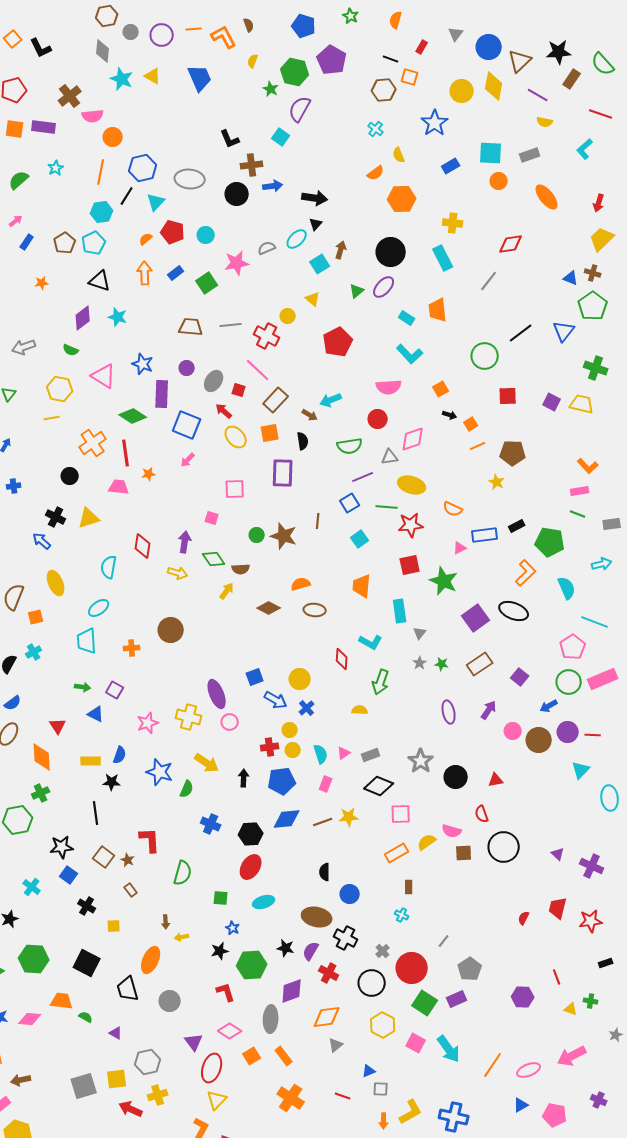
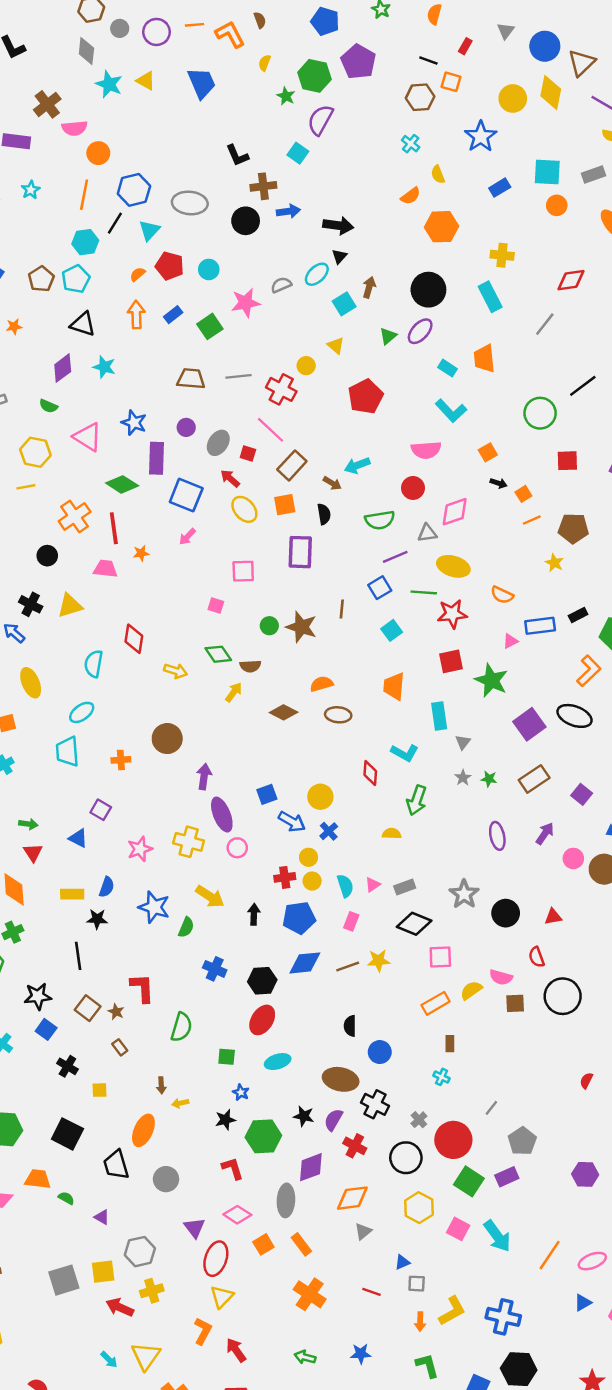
purple arrow: (185, 542) -> (204, 777), moved
green arrow: (83, 687) -> (28, 824), moved

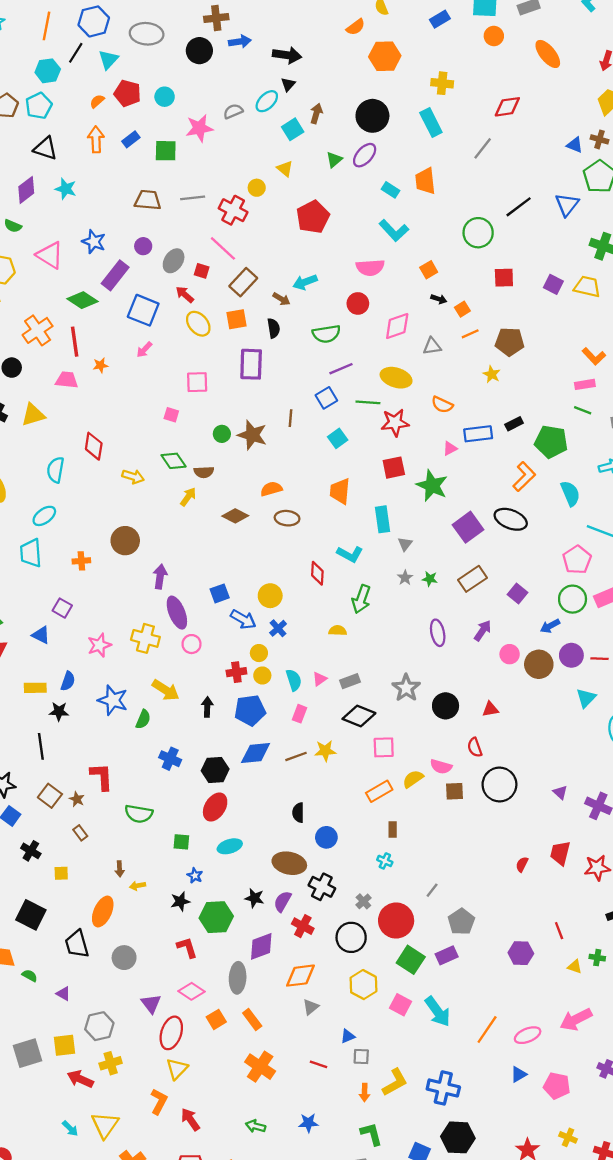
green square: (210, 326) -> (166, 151), turned 35
purple rectangle: (157, 458) -> (115, 275), turned 36
gray triangle: (427, 533) -> (432, 346), moved
green semicircle: (181, 1027) -> (139, 814), turned 84

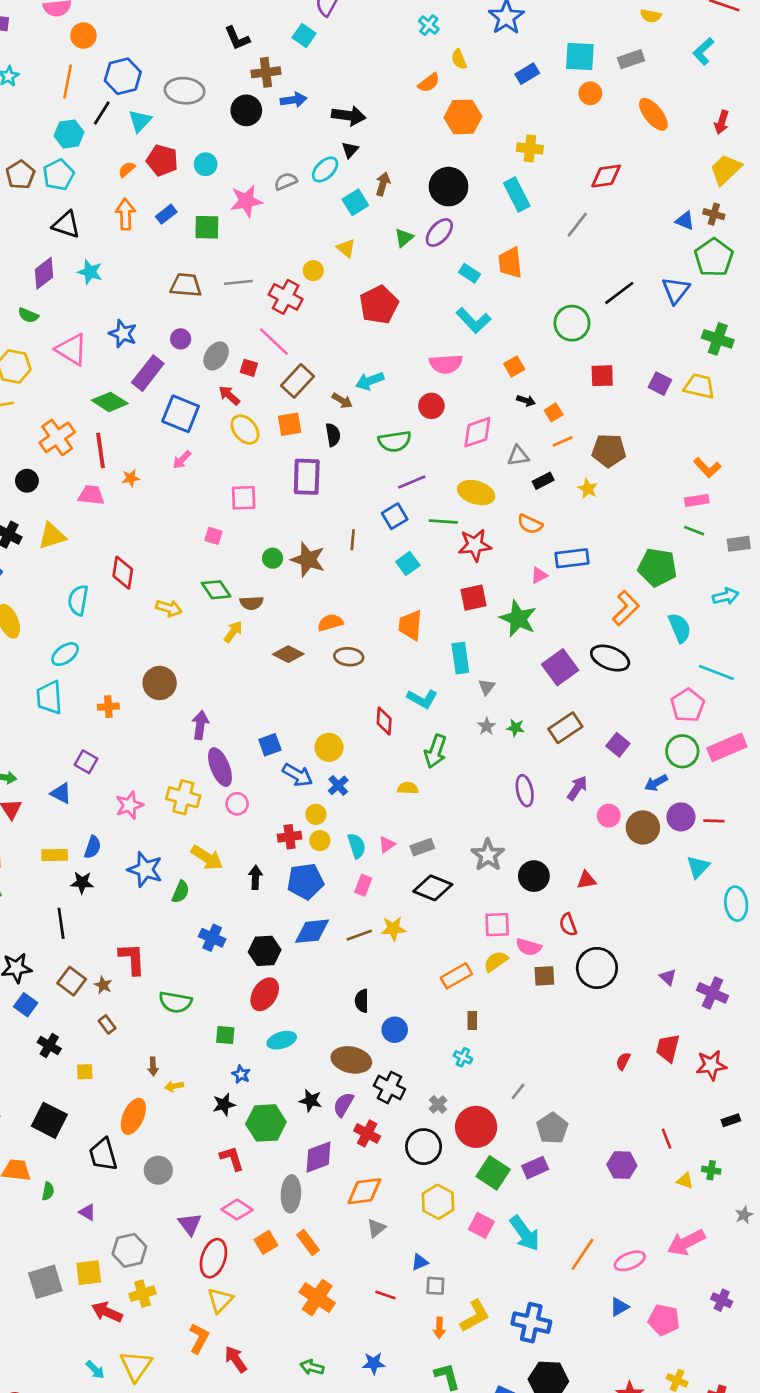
black rectangle: (514, 424) -> (543, 481), moved
pink square: (384, 747) -> (497, 925), moved
green semicircle: (30, 976) -> (48, 1191), turned 72

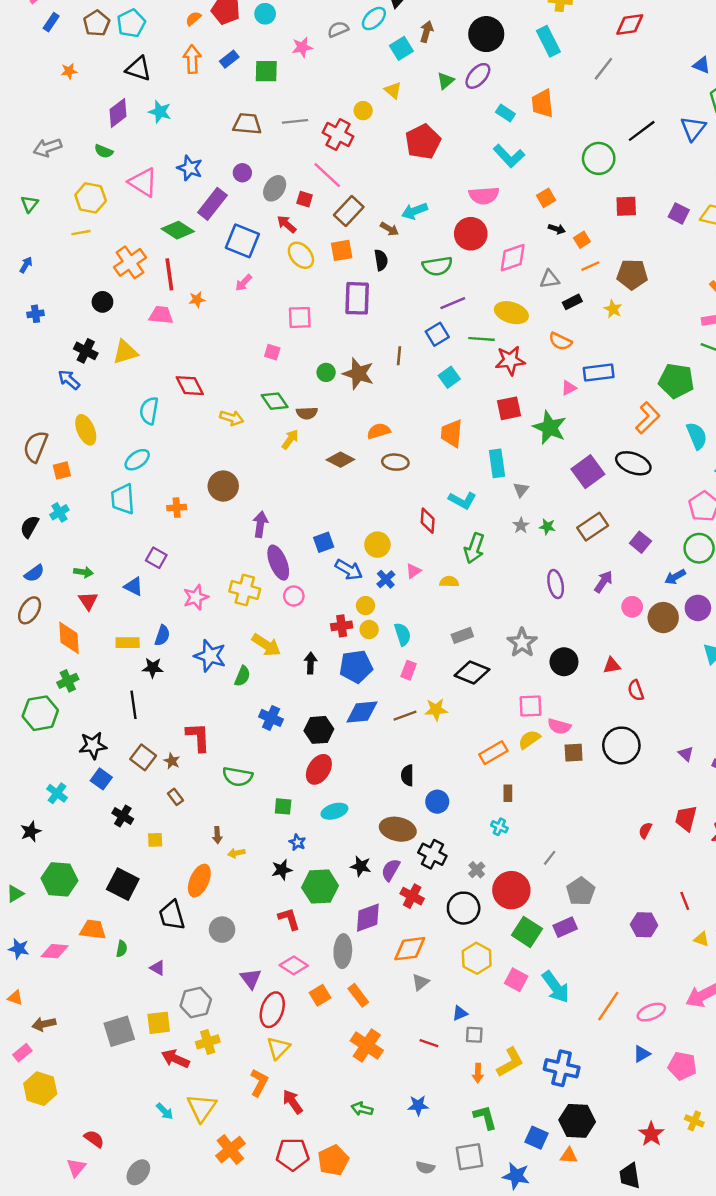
pink star: (246, 201) -> (302, 47), size x0.7
red circle: (431, 406) -> (471, 234), size x1.4
red diamond: (123, 573) -> (190, 386), turned -36
pink triangle: (387, 845) -> (413, 571), moved
red semicircle: (568, 925) -> (636, 690), moved

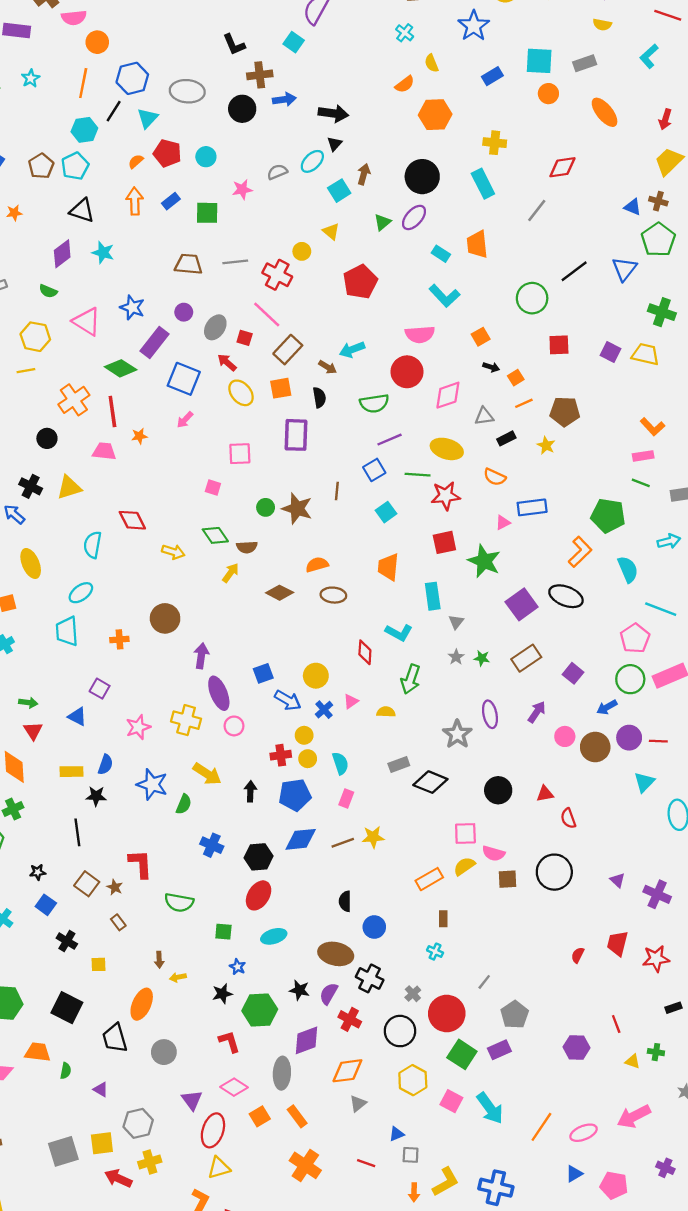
gray star: (522, 643) -> (457, 734), moved
black diamond: (472, 673) -> (430, 782), moved
black star: (93, 745) -> (38, 872), size x0.6
yellow triangle: (278, 1048) -> (219, 1168), turned 30

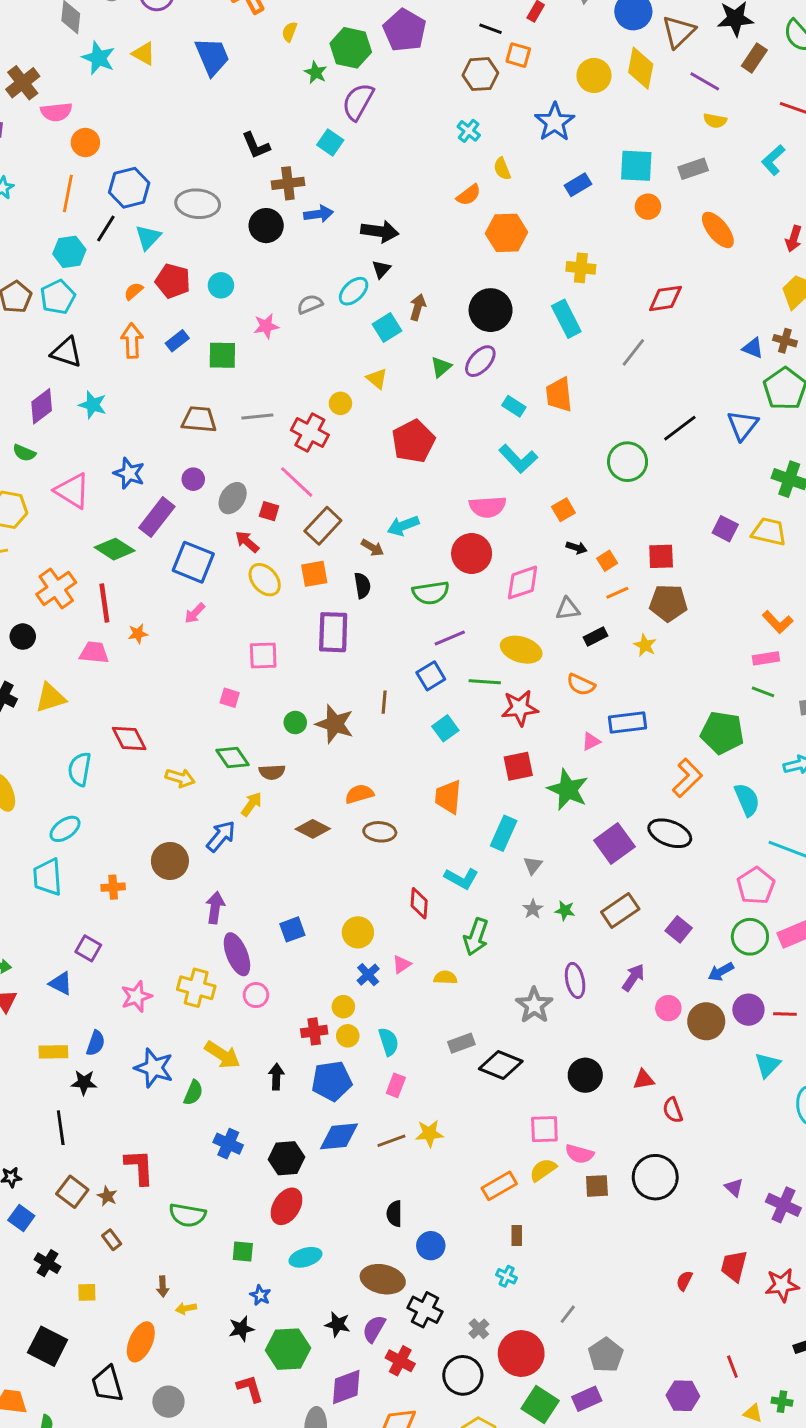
red square: (559, 345) -> (661, 556), moved
cyan rectangle: (433, 596) -> (504, 833), turned 32
blue arrow: (288, 700) -> (221, 836), moved, turned -80

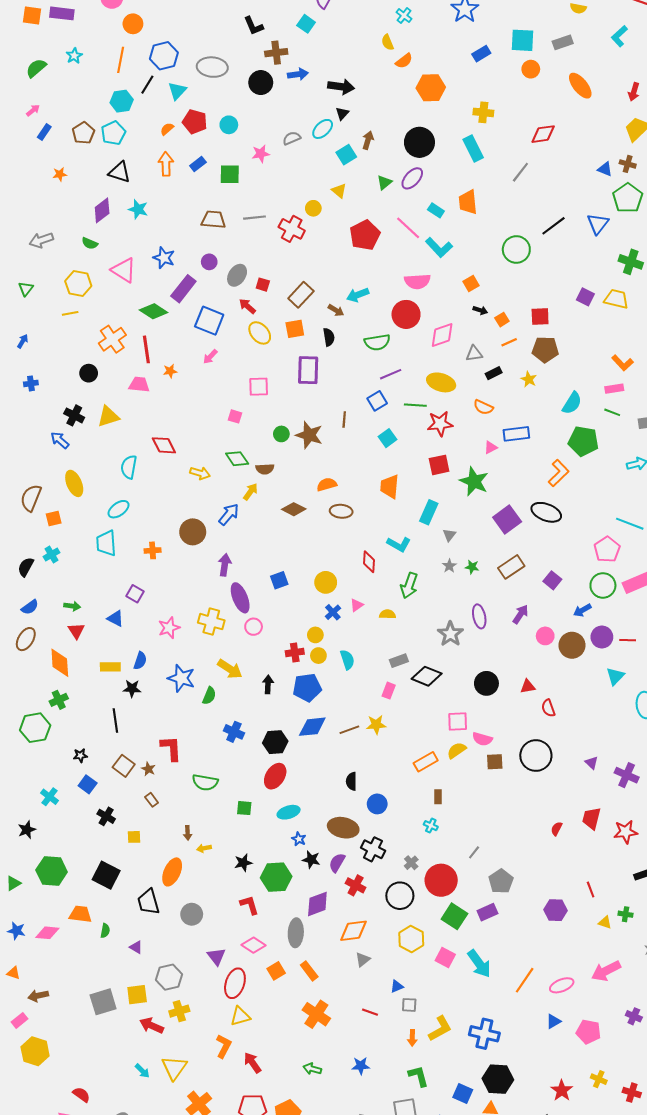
yellow semicircle: (502, 169) -> (388, 42), moved
pink line: (297, 482) -> (408, 228), moved
cyan semicircle: (747, 800) -> (572, 403), moved, turned 55
pink rectangle: (396, 1085) -> (389, 691), moved
blue star: (260, 1295) -> (299, 839), moved

